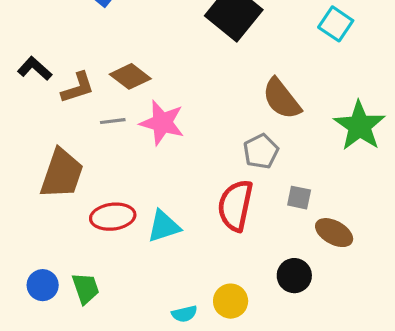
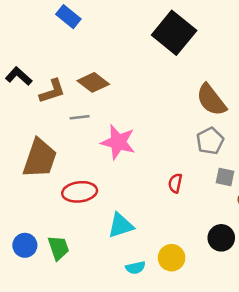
pink star: (162, 123) -> (118, 142), moved
gray pentagon: (261, 151) -> (210, 141), moved
red semicircle: (235, 205) -> (175, 183), size x0.5
cyan triangle: (164, 226) -> (121, 225), moved

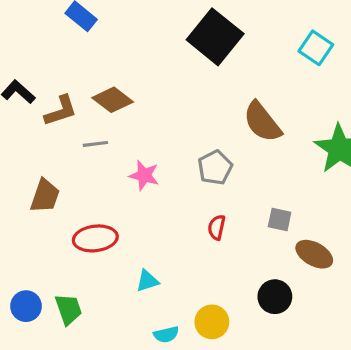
gray pentagon: (210, 141) -> (215, 168), moved
pink star: (118, 142) -> (144, 175), size x0.7
brown trapezoid: (40, 158) -> (45, 196), size x0.7
cyan triangle: (121, 225) -> (147, 281), size x0.7

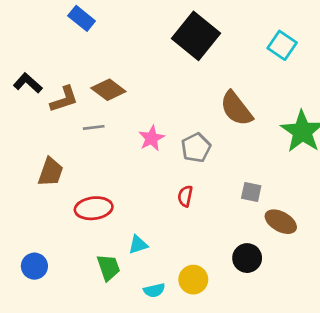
pink star: (144, 175) -> (152, 138), moved, turned 30
red semicircle: (217, 227) -> (185, 196), moved
green trapezoid: (69, 309) -> (108, 267), moved

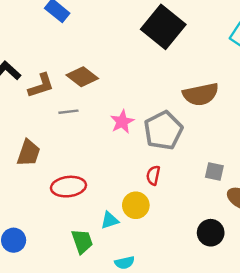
brown semicircle: (236, 109) -> (201, 94), turned -64
gray pentagon: (196, 148) -> (163, 130), size x1.4
yellow circle: (193, 280) -> (136, 205), moved

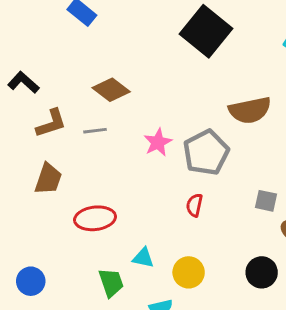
brown L-shape: (41, 86) -> (51, 123), moved
yellow circle: (136, 205) -> (189, 272), moved
cyan triangle: (110, 220) -> (143, 258), turned 30

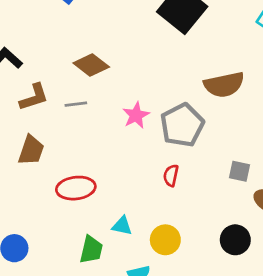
green trapezoid: (111, 283) -> (91, 250), turned 32

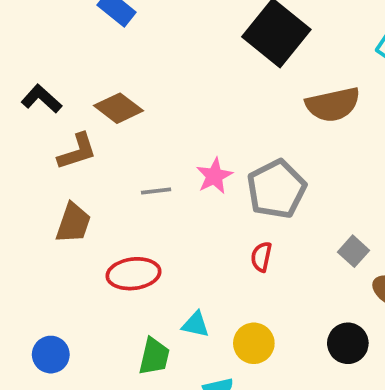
brown diamond: (91, 65) -> (118, 108), moved
brown semicircle: (224, 85) -> (333, 104), moved
gray line: (76, 104) -> (156, 191), moved
gray square: (239, 171) -> (353, 251), turned 30

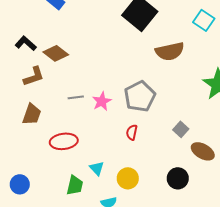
black L-shape: (41, 99) -> (26, 43), moved
pink star: (214, 176) -> (102, 101), moved
cyan triangle: (196, 324) -> (97, 168), turned 35

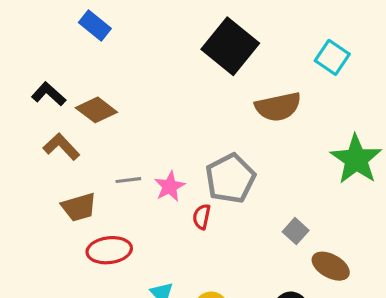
brown L-shape: (34, 76) -> (61, 147), turned -115
brown trapezoid: (32, 114) -> (79, 207), moved, turned 55
red semicircle: (132, 132) -> (202, 217), moved

